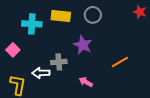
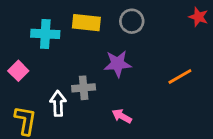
purple star: (83, 45) -> (118, 64), turned -30
orange line: (120, 62) -> (180, 76), moved
white arrow: (41, 73) -> (58, 103), turned 90

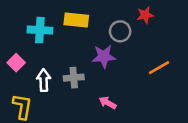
red star: (198, 17) -> (145, 15), moved, turned -30
gray circle: (132, 21) -> (120, 31), moved
white arrow: (58, 103) -> (44, 80), moved

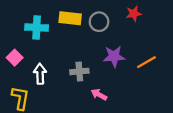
gray circle: (120, 31) -> (99, 22), moved
purple star: (104, 56) -> (114, 56), moved
gray cross: (74, 78) -> (79, 71), moved

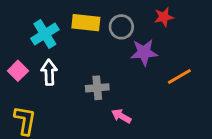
cyan cross: (37, 27) -> (45, 34), turned -35
purple star: (114, 56) -> (144, 52), moved
white arrow: (40, 74) -> (49, 72), moved

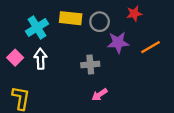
orange line: (179, 76) -> (150, 47), moved
gray cross: (97, 88) -> (90, 65), moved
pink arrow: (121, 116) -> (100, 95), turned -63

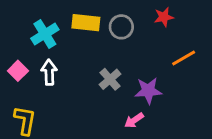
purple star: (118, 43) -> (148, 91), moved
gray cross: (90, 65) -> (110, 79), turned -36
pink arrow: (100, 95) -> (134, 120), moved

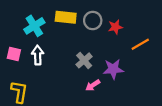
red star: (164, 17) -> (115, 27), moved
pink square: (18, 71) -> (14, 54), turned -32
pink arrow: (134, 120) -> (93, 85), moved

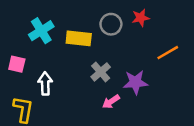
yellow rectangle: (66, 17) -> (79, 38), moved
red star: (115, 27) -> (141, 18), moved
white arrow: (38, 55) -> (45, 84), moved

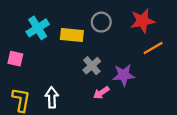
red star: (141, 18) -> (142, 21), moved, size x1.5
white arrow: (45, 84) -> (52, 97), moved

